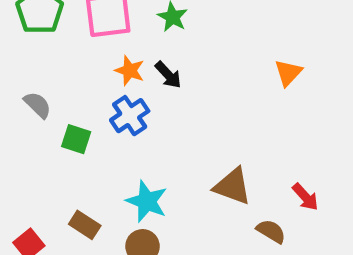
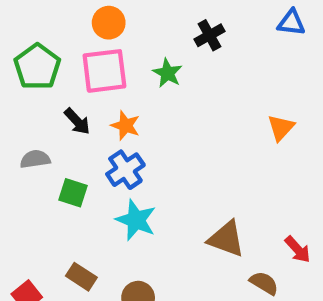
black arrow: (168, 75) -> (77, 121), moved
gray semicircle: (38, 105) -> (35, 159), turned -52
cyan star: (147, 201) -> (136, 220), moved

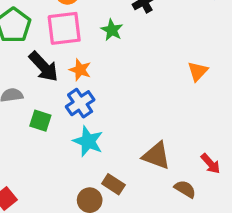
black arrow: (77, 121) -> (44, 67), size x1.5
brown rectangle: (81, 277) -> (113, 184), moved

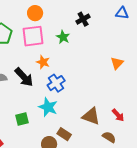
black arrow: (44, 67) -> (24, 77), moved
blue cross: (80, 103) -> (56, 83), moved
green square: (40, 121) -> (22, 119), moved, turned -32
red arrow: (210, 164) -> (118, 115), moved

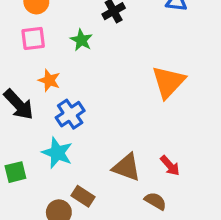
pink square: (33, 36) -> (33, 38), size x0.7
orange triangle: (117, 63) -> (168, 82), size x1.6

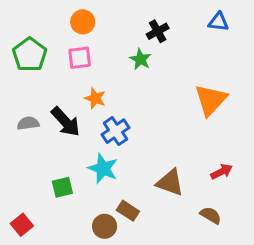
green star: (81, 40) -> (140, 59), moved
red arrow: (170, 166) -> (222, 172), moved, turned -75
brown semicircle: (155, 201) -> (211, 215), moved

